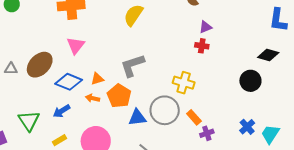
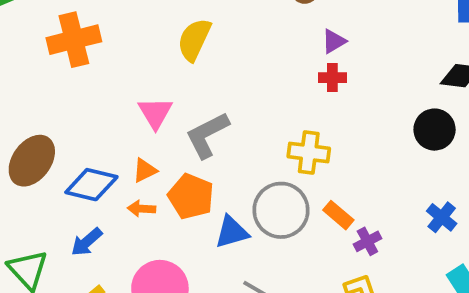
pink triangle: (76, 45) -> (155, 113), moved

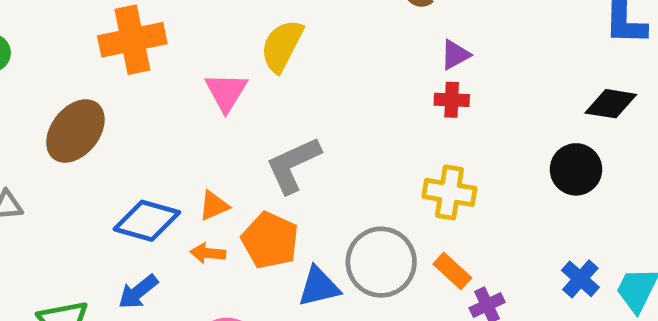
pink triangle: (155, 113) -> (226, 92), moved
yellow cross: (309, 152) -> (449, 192), moved
brown ellipse: (32, 161) -> (75, 131), moved

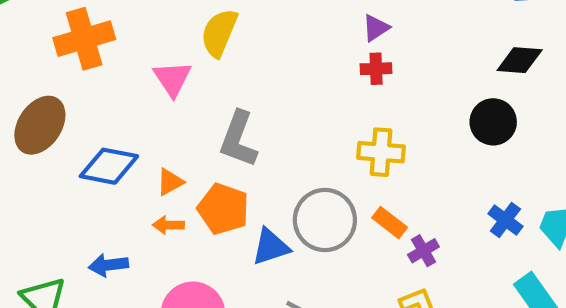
gray L-shape: (293, 165) -> (238, 139), turned -40
blue diamond: (147, 221) -> (109, 166), moved
blue arrow: (138, 292) -> (108, 265), turned 36

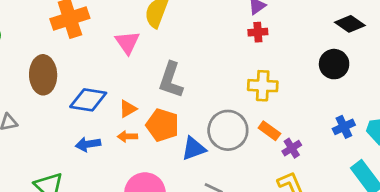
black diamond: (520, 60) -> (350, 24), turned 32
brown ellipse: (40, 125) -> (43, 75), turned -33
blue cross: (505, 220) -> (344, 127), turned 30
blue arrow: (108, 265) -> (88, 144), moved

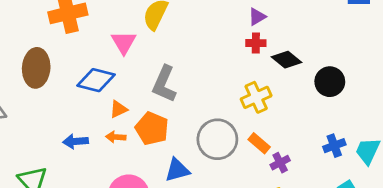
black diamond: (350, 24) -> (287, 60), moved
yellow cross: (263, 86) -> (256, 97), turned -32
blue diamond: (88, 100) -> (96, 80), moved
blue triangle: (194, 149) -> (177, 170), moved

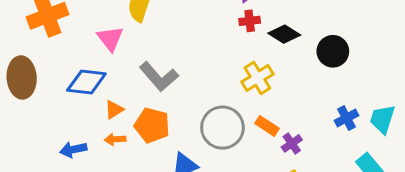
gray L-shape: (164, 84) -> (159, 77), turned -57

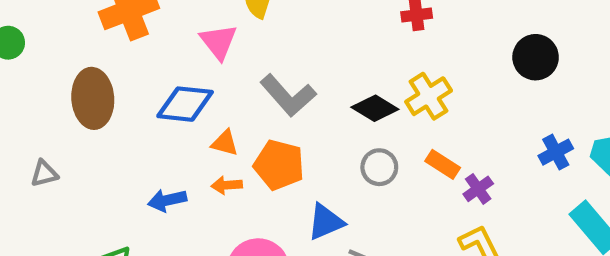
black diamond: (284, 34) -> (375, 108), moved
orange triangle: (114, 110) -> (225, 143), turned 48
gray circle: (222, 128) -> (379, 167), size x0.6

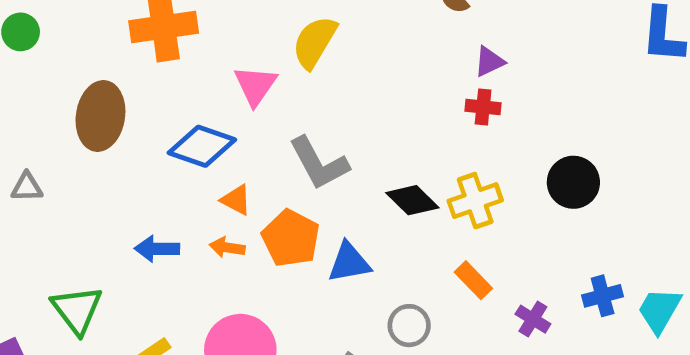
black circle: (536, 57) -> (573, 182), moved
gray circle: (379, 167) -> (409, 326), moved
purple cross: (478, 189) -> (533, 319), moved, turned -36
blue triangle: (326, 222) -> (349, 263), moved

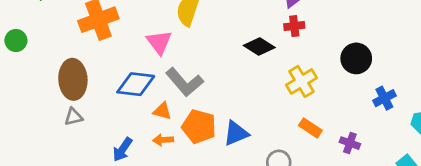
gray L-shape: (319, 163) -> (185, 82), moved
gray triangle: (27, 187) -> (73, 117), moved
black diamond: (412, 200) -> (259, 46), moved
blue arrow: (157, 249) -> (122, 149), turned -45
blue cross: (603, 296) -> (384, 98), moved

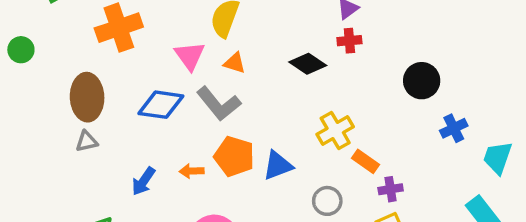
yellow cross: (301, 81) -> (335, 131), moved
orange triangle: (162, 111) -> (235, 63), moved
purple cross: (350, 143) -> (391, 189), moved, turned -30

